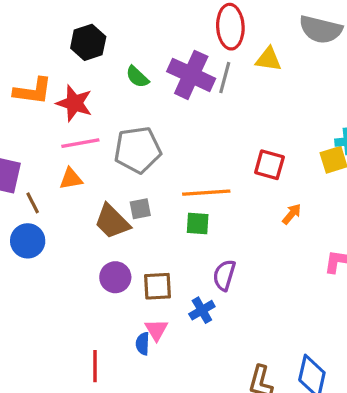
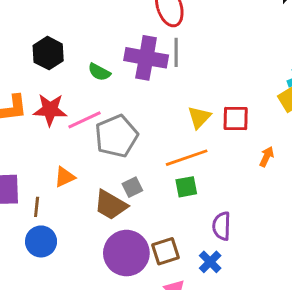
yellow triangle: (268, 59) -> (199, 117), moved, turned -40
pink line: (80, 143) -> (84, 120), moved
brown line: (33, 203) -> (37, 207), turned 48
purple circle: (115, 277) -> (126, 253), size x1.6

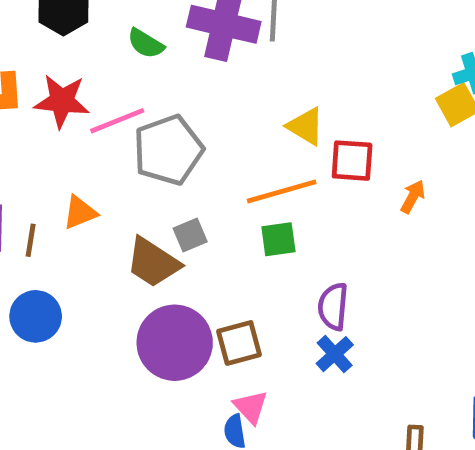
yellow triangle: (199, 117) -> (306, 126), turned -45
red square: (236, 119) -> (352, 161), moved
brown line: (37, 207) -> (31, 240), moved
blue cross: (210, 262) -> (335, 354), moved

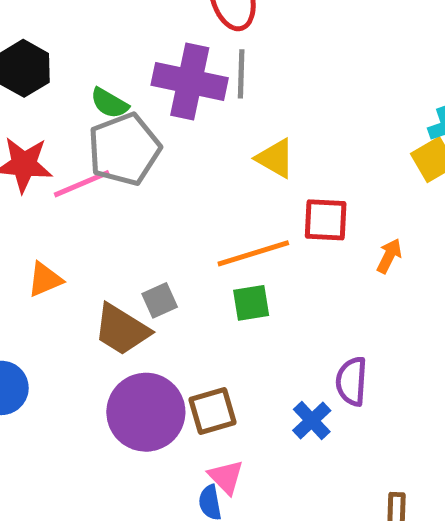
yellow triangle: (306, 126) -> (275, 158), moved
gray pentagon: (168, 150) -> (124, 149), moved
purple semicircle: (333, 306) -> (352, 381), moved

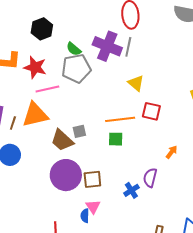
pink line: (82, 184) -> (47, 89), moved
orange arrow: (389, 256) -> (172, 152), moved
orange triangle: (45, 279) -> (35, 115), size x1.8

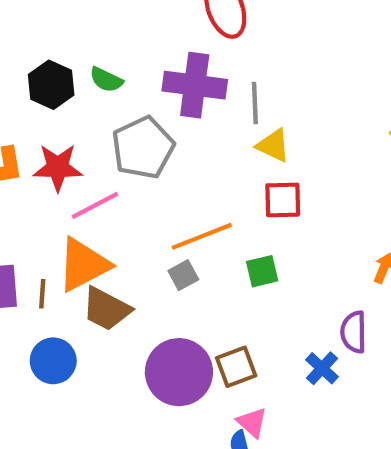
gray line: (128, 47) -> (255, 103), moved
green semicircle: (74, 49) -> (106, 80), moved
red square: (151, 111) -> (283, 200), moved
orange line: (120, 119) -> (202, 236), moved
brown trapezoid: (62, 140) -> (106, 309), moved

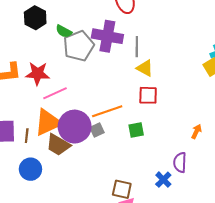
black hexagon: (51, 85) -> (35, 18), moved
gray pentagon: (143, 148) -> (79, 46), moved
brown square: (236, 367) -> (122, 189), moved, turned 30
purple circle: (179, 372) -> (75, 127), moved

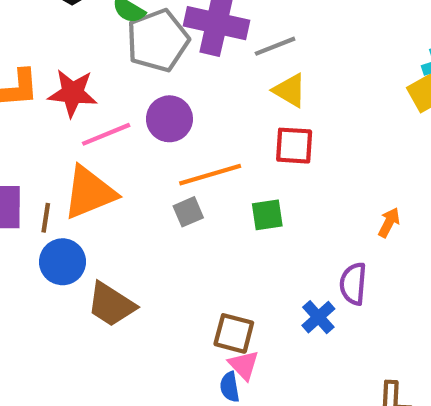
gray line: (137, 47) -> (275, 46), turned 66
purple circle: (75, 127) -> (169, 119), moved, size x0.7
brown trapezoid: (58, 145) -> (111, 305), moved
blue circle: (30, 169) -> (63, 262), moved

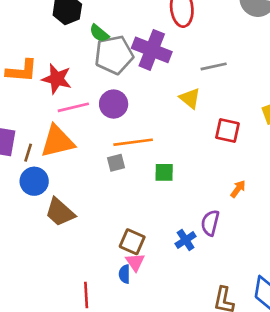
gray line: (275, 46) -> (214, 66), moved
red square: (294, 146) -> (227, 130), moved

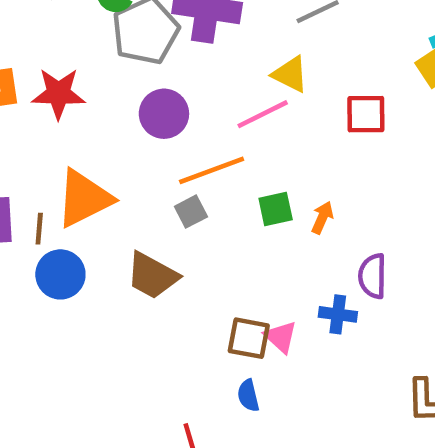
pink line: (73, 107) -> (263, 114), moved
orange arrow: (238, 189) -> (322, 218), moved
brown trapezoid: (60, 212) -> (152, 276), moved
blue cross: (186, 240) -> (338, 314), turned -36
pink triangle: (135, 262) -> (281, 337), moved

